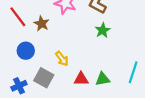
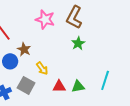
brown star: (42, 24) -> (24, 49), moved

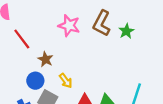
green star: (78, 43) -> (126, 31), moved
blue circle: (10, 61) -> (35, 81), moved

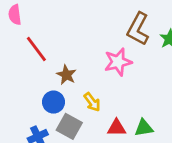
pink star: (69, 26) -> (118, 62), moved, turned -30

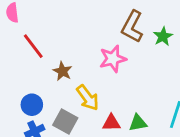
blue circle: (53, 102) -> (32, 105), moved
yellow arrow: (92, 102) -> (88, 98), size x1.4

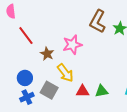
pink star: (113, 59) -> (72, 45), moved

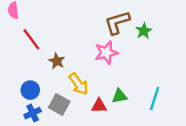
brown L-shape: (98, 21) -> (117, 22), turned 45
pink star: (72, 45) -> (106, 53), moved
green triangle: (102, 91) -> (120, 96), moved

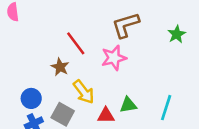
green star: (144, 31) -> (177, 34), moved
red line: (31, 39) -> (76, 43), moved

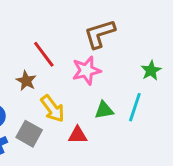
green star: (177, 34) -> (151, 70), moved
green triangle: (128, 105) -> (104, 110), moved
cyan line: (166, 108) -> (135, 107), moved

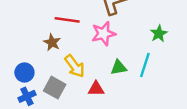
red line: (44, 54) -> (67, 20), turned -45

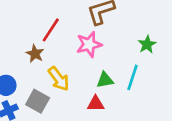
red line: (67, 20) -> (51, 30), turned -65
red triangle: (96, 89) -> (96, 104), moved

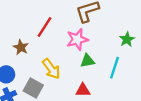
brown star: (35, 54) -> (21, 47), moved
green triangle: (105, 80) -> (87, 61), moved

